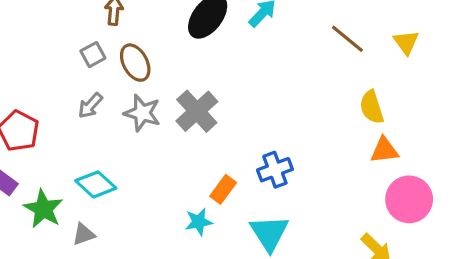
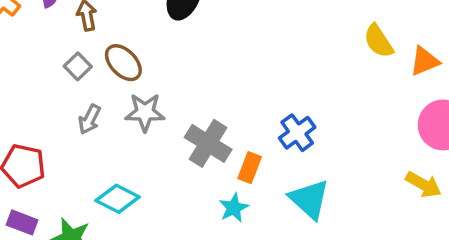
gray cross: (197, 111) -> (208, 143), moved
orange triangle: (384, 150) -> (424, 61), moved

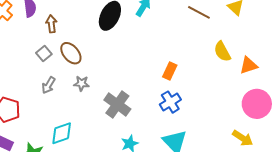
gray star: (145, 112) -> (81, 83), size x0.7
orange rectangle: (250, 168) -> (170, 71), moved
cyan diamond: (118, 199) -> (62, 133), turned -50

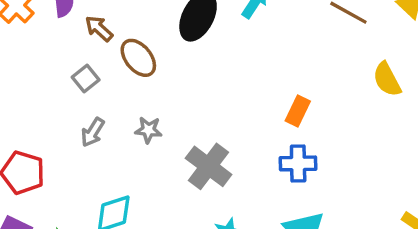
brown arrow: (51, 24) -> (99, 28), turned -42
brown ellipse: (71, 53) -> (138, 58), moved
blue cross: (170, 102) -> (298, 163), turned 30

